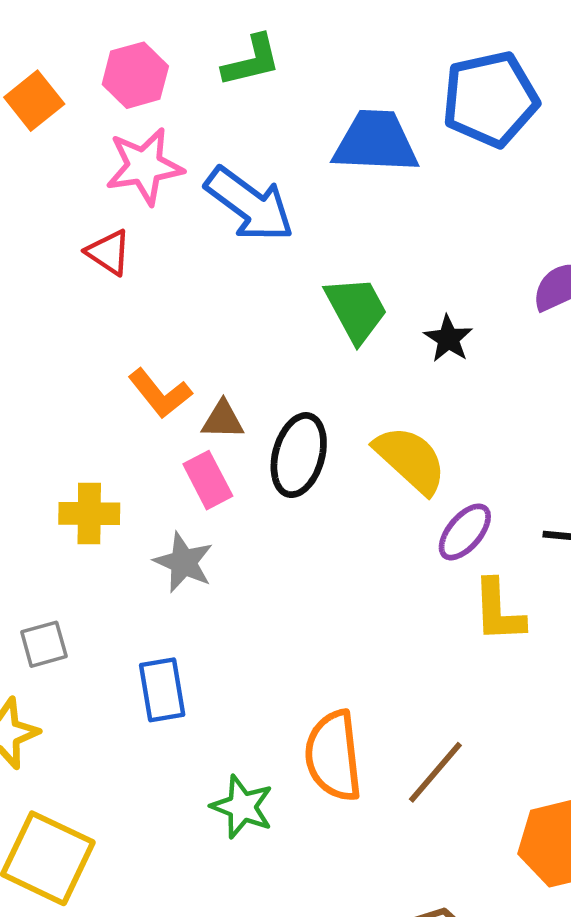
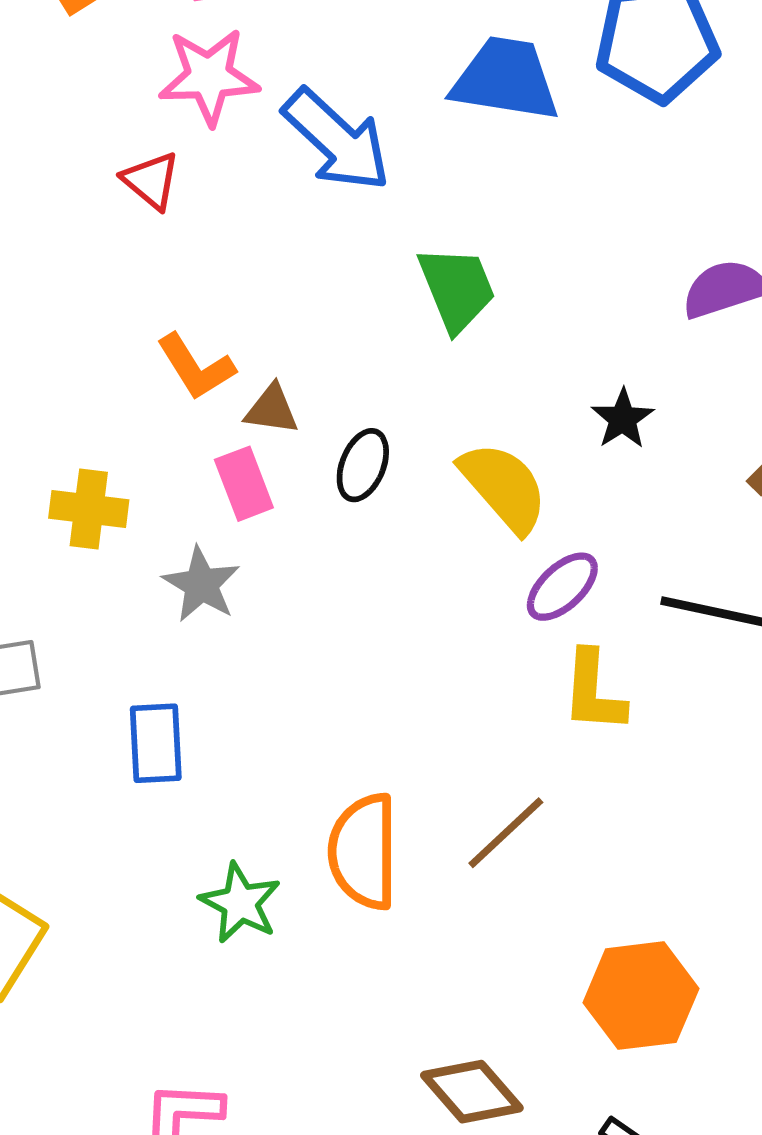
black star: (448, 339) -> (623, 419), moved
black ellipse: (299, 455) -> (363, 465), size x0.7
brown line: (435, 772) -> (506, 833), moved

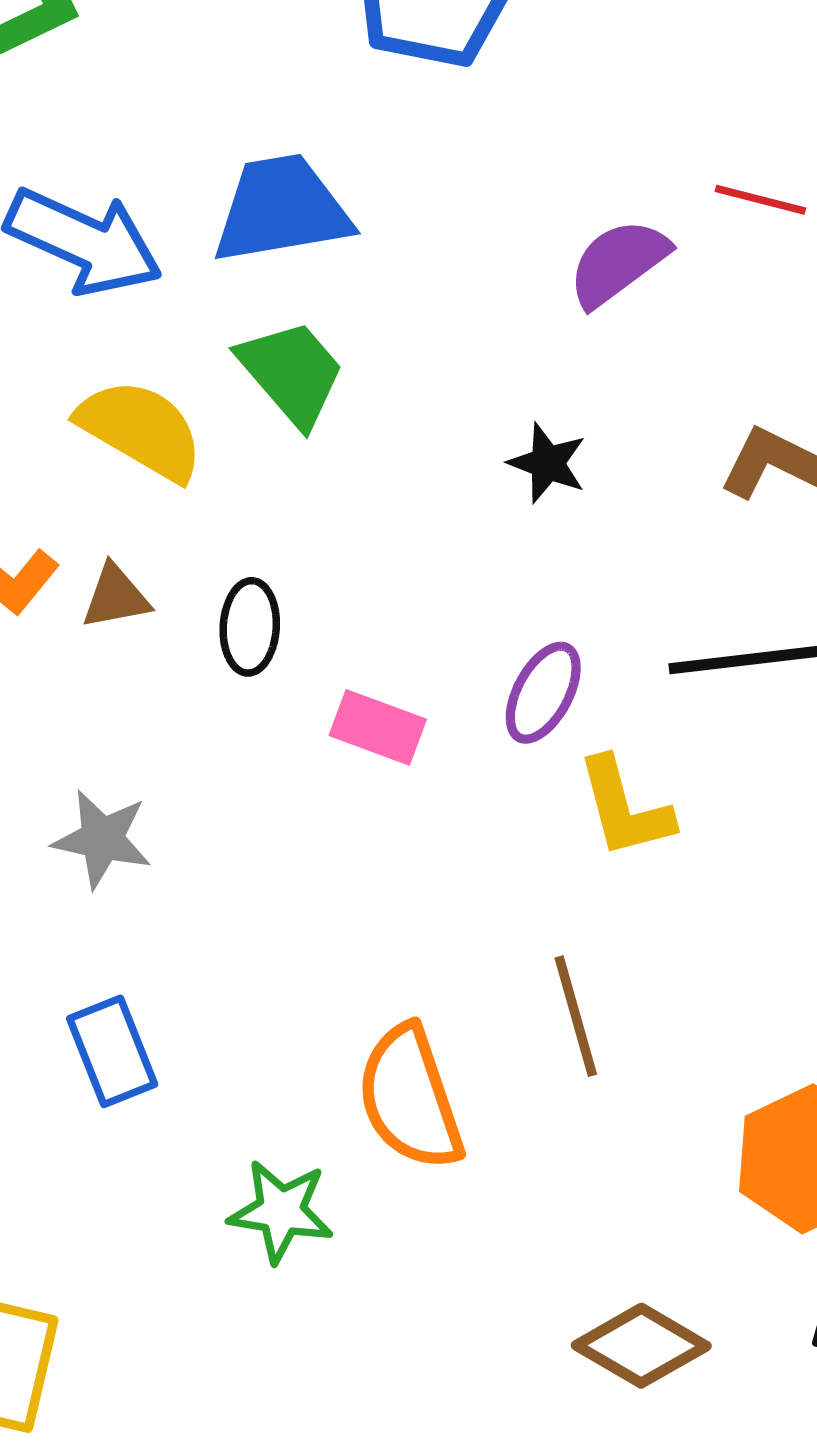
blue trapezoid: (505, 79) -> (282, 209), moved
pink rectangle: (244, 484) -> (378, 727), moved, turned -30
yellow semicircle: (504, 487) -> (141, 430), moved
brown line: (506, 833) -> (576, 1016), turned -44

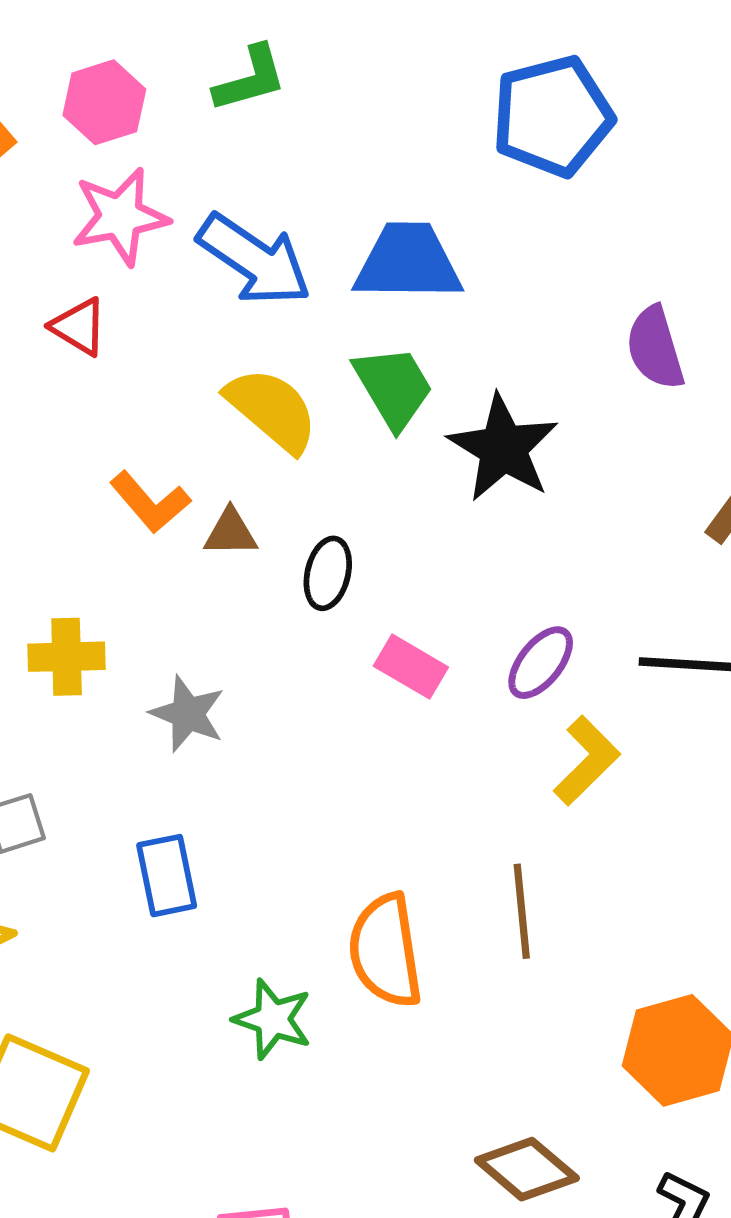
purple semicircle: (618, 263) -> (655, 348), turned -80
black star: (547, 463) -> (503, 448), moved, size x1.8
yellow L-shape: (625, 808) -> (587, 761), turned -130

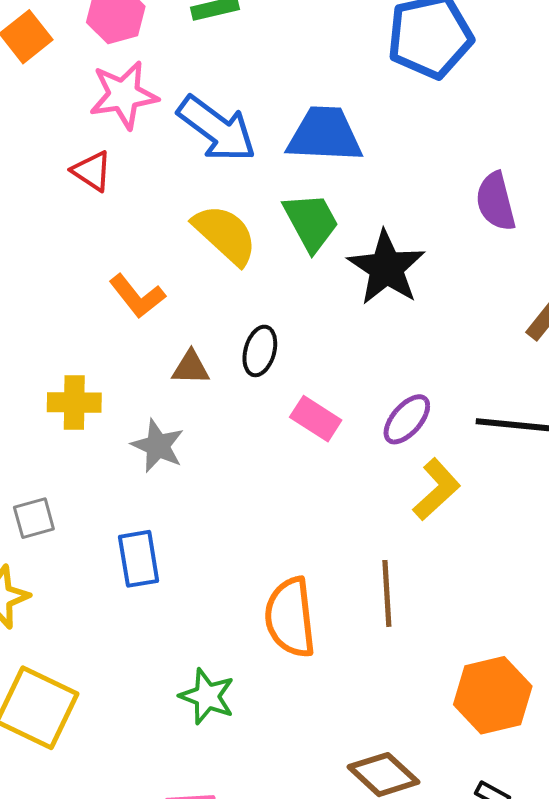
brown triangle: (231, 533) -> (191, 368), moved
green star: (273, 1019) -> (207, 696), moved

